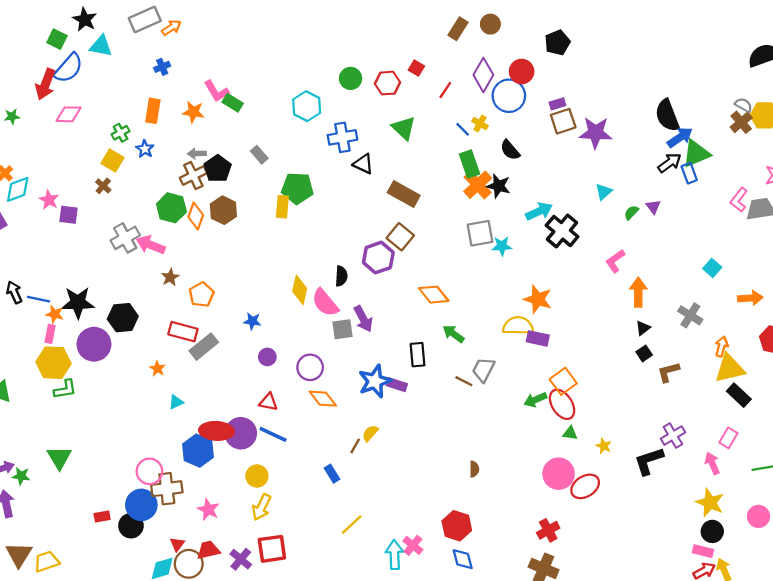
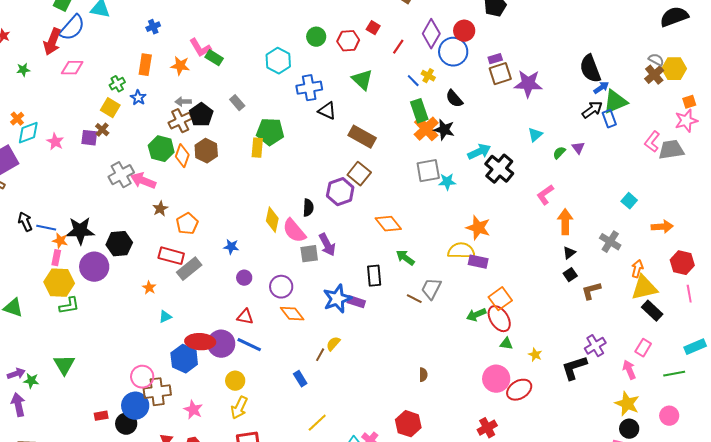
blue arrow: (680, 137) -> (601, 88), size x0.7
purple square: (69, 215) -> (89, 138), moved

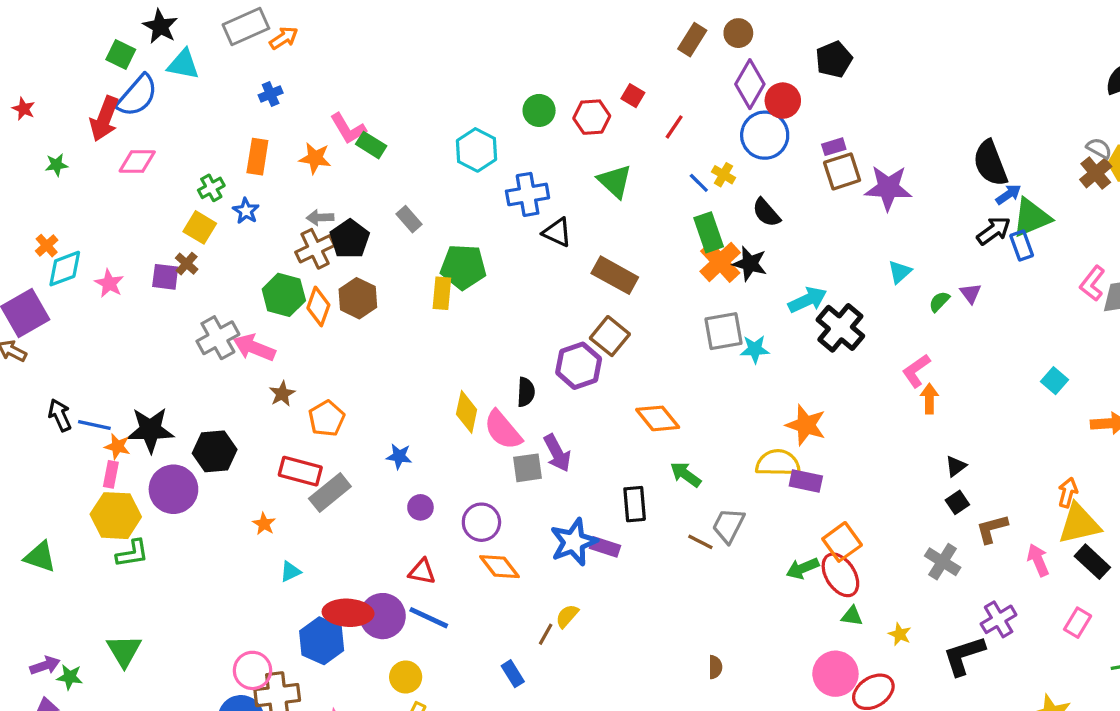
purple diamond: (431, 34) -> (750, 84), moved
orange arrow: (565, 222) -> (929, 399), moved, size x0.7
gray cross: (610, 242) -> (943, 562), moved
pink arrow: (629, 370) -> (1038, 560), moved

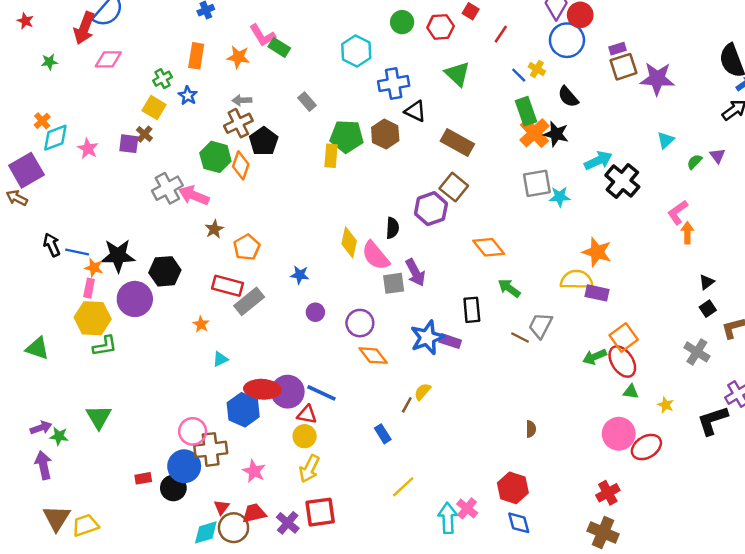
black pentagon: (350, 239) -> (264, 141), moved
brown hexagon: (358, 298) -> (385, 134), moved
red triangle: (422, 572) -> (307, 415), moved

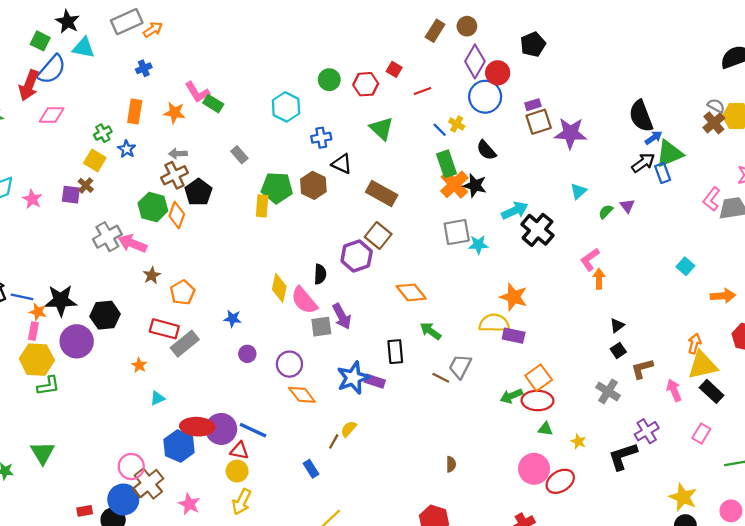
red line: (501, 34) -> (423, 91), turned 36
blue cross: (394, 84) -> (321, 138), size x0.7
red ellipse: (622, 362) -> (537, 401), turned -56
brown cross: (211, 449) -> (148, 484), turned -32

